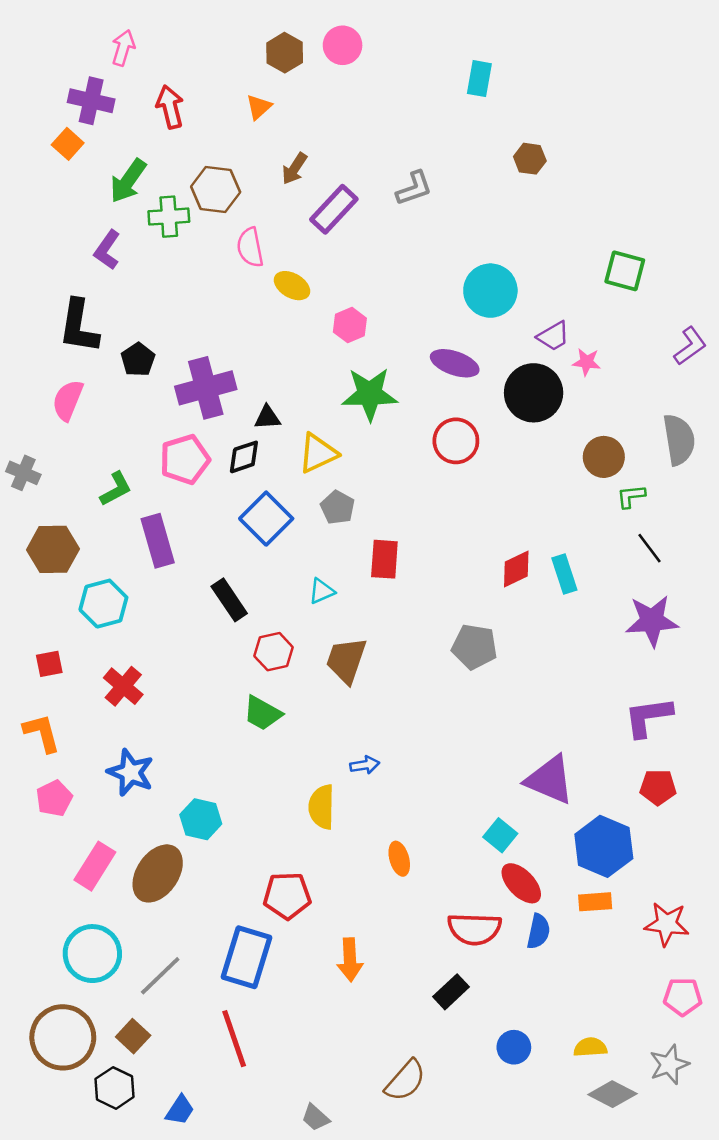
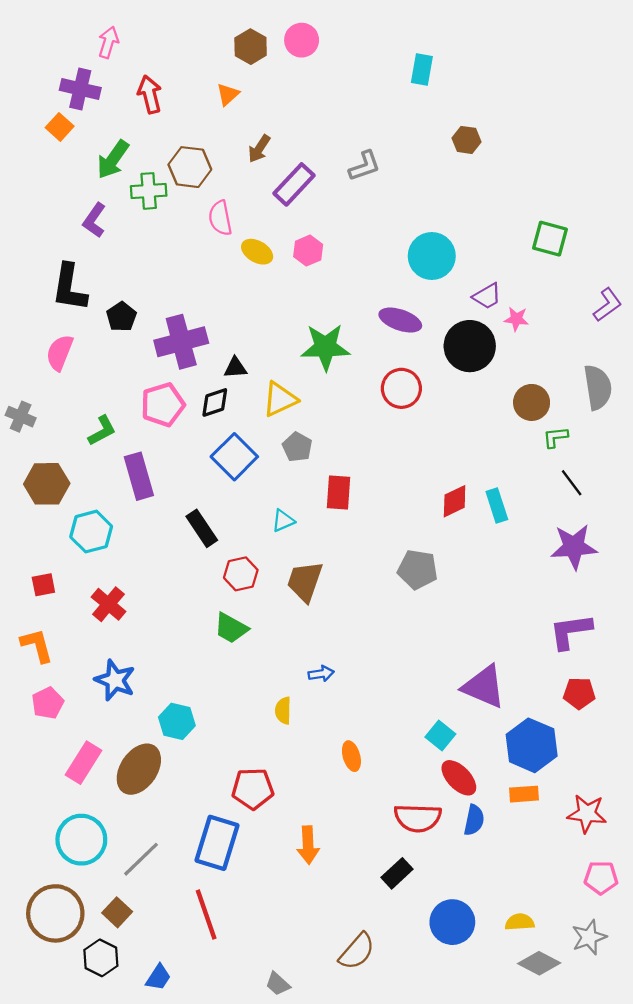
pink hexagon: (350, 325) -> (308, 251), moved
yellow semicircle: (322, 807) -> (283, 711), size x0.7
blue circle: (514, 1047) -> (452, 922), size x1.5

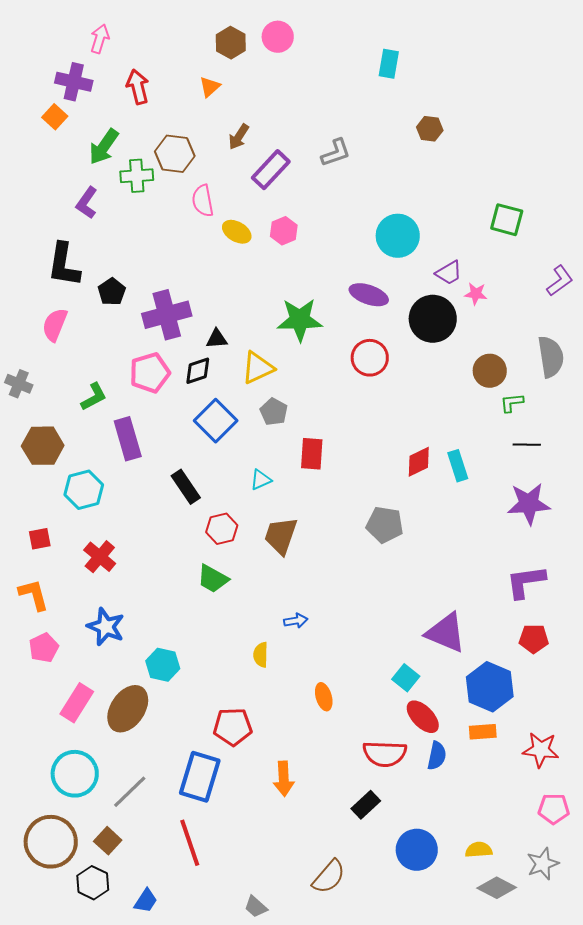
black line: (572, 483) -> (527, 445), turned -52

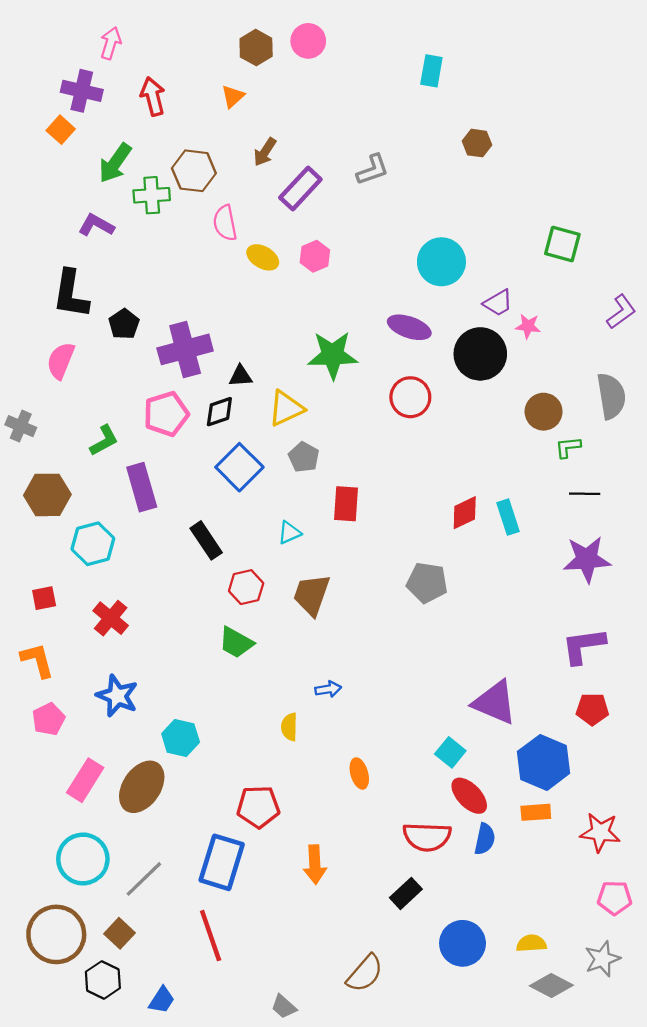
purple L-shape: (87, 203) -> (96, 225), turned 84

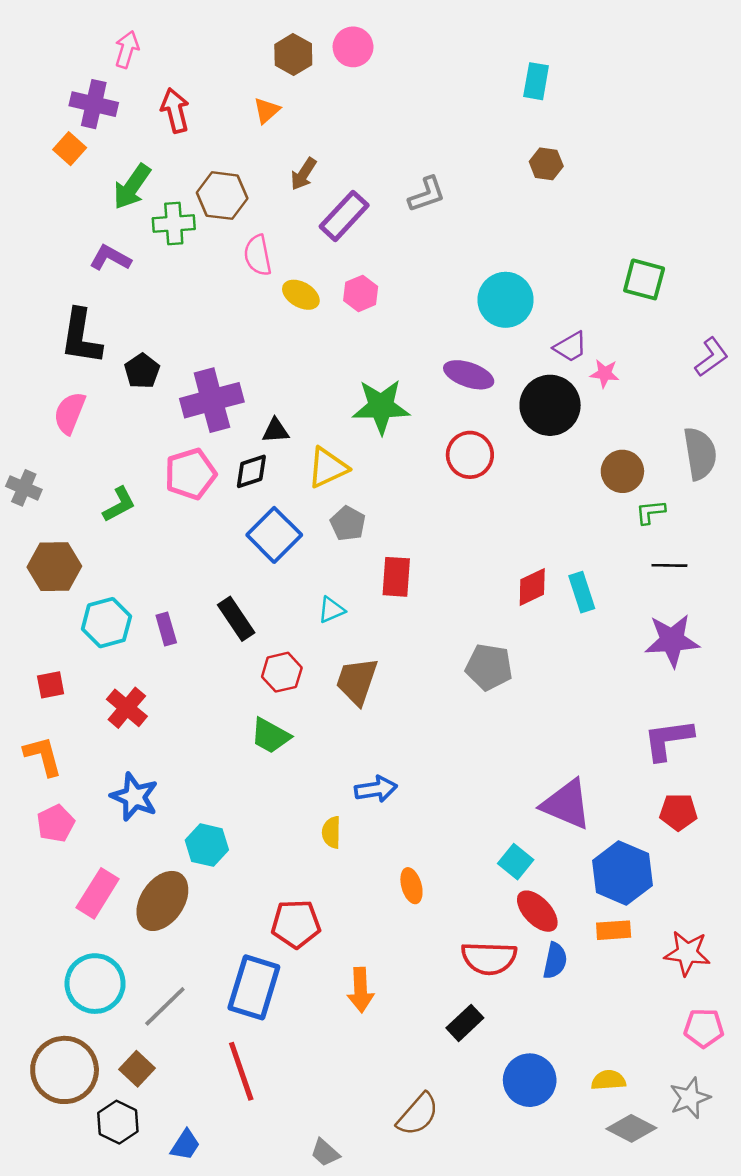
cyan rectangle: (431, 71) -> (536, 81), moved
purple rectangle: (142, 487) -> (166, 629), moved, size x0.6
blue arrow: (328, 689) -> (376, 789), size x1.4

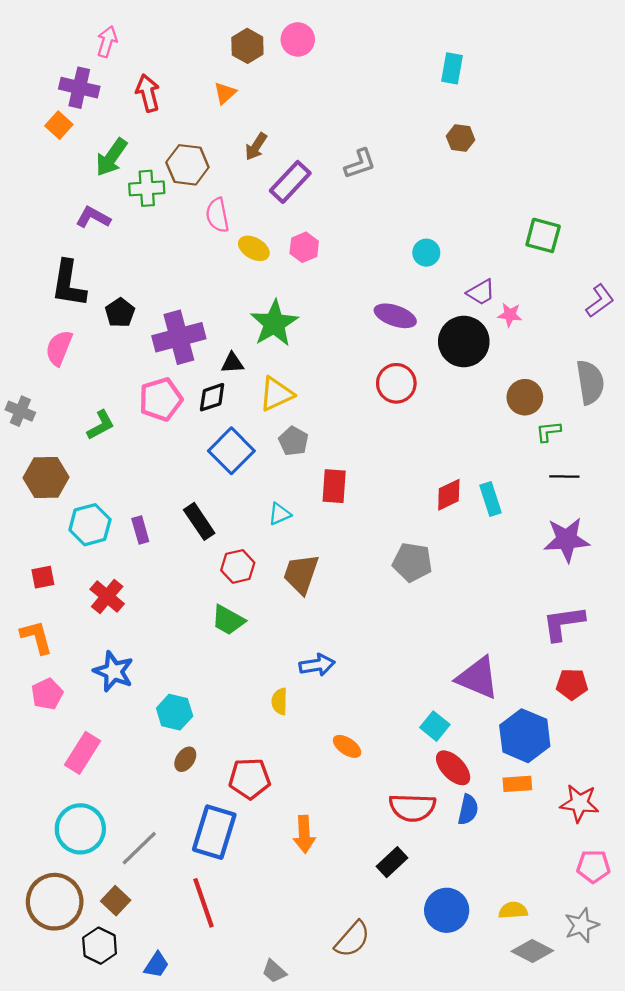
cyan circle: (506, 300) -> (426, 253), size x0.6
green star: (381, 407) -> (274, 323), moved, turned -30
orange ellipse: (411, 886) -> (347, 746), turned -40
brown ellipse: (162, 901) -> (185, 759), moved, size x0.5

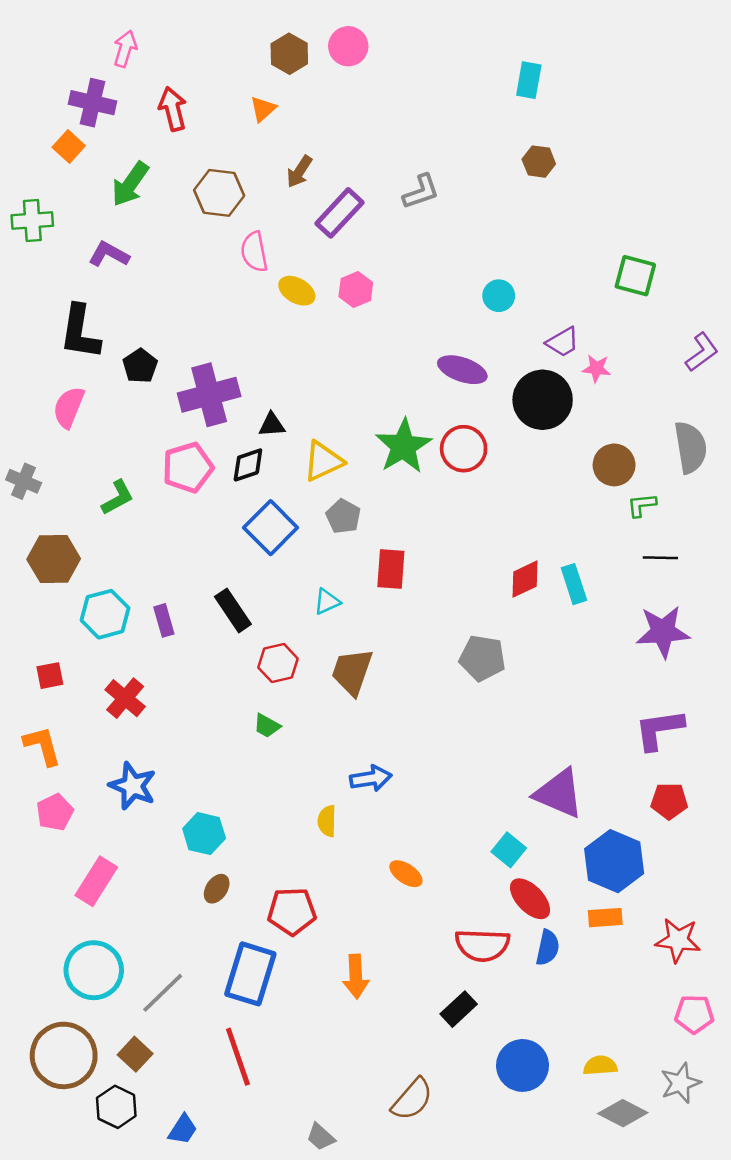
green cross: (147, 188) -> (32, 220), moved
green star: (274, 323) -> (403, 446), moved
green trapezoid: (228, 620) -> (267, 726), size x0.7

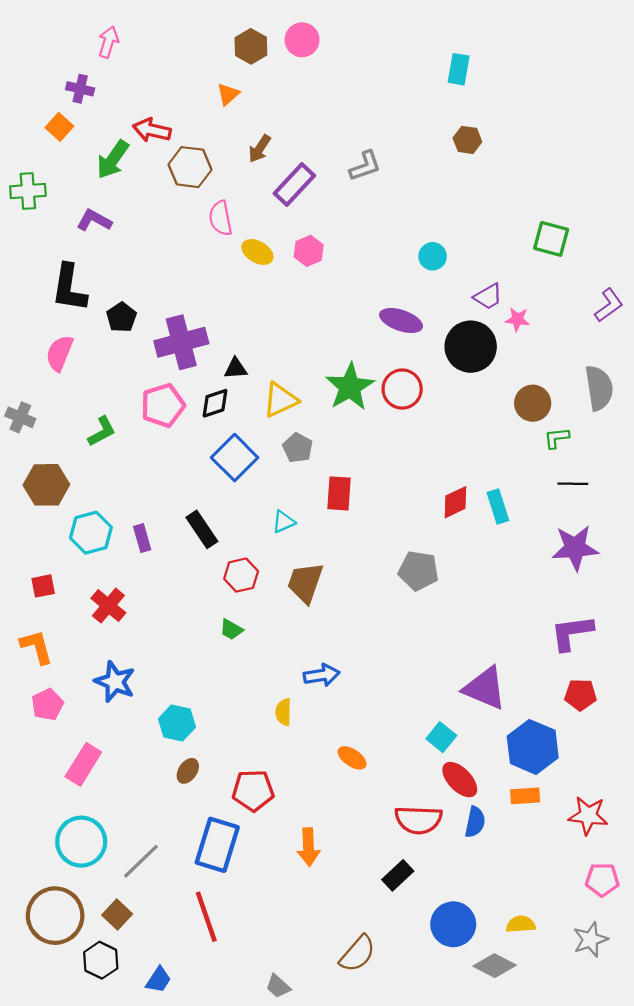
purple cross: (92, 103) -> (80, 89), size x0.7
red arrow: (173, 109) -> (152, 130), moved, turned -63
gray diamond: (623, 1113) -> (495, 966), moved

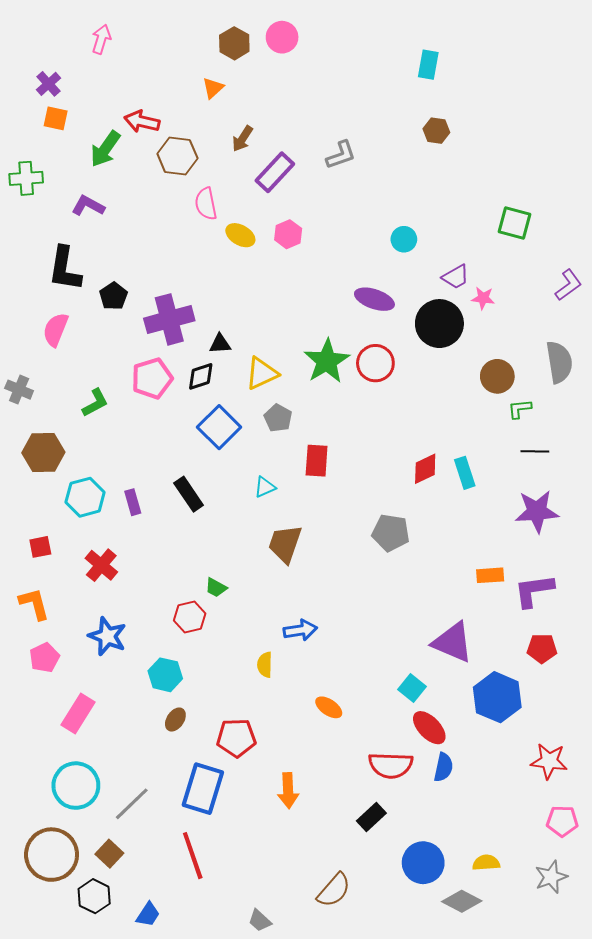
purple cross: (80, 89) -> (48, 84), moved, turned 35
orange square: (59, 127) -> (56, 118), turned -30
red hexagon: (241, 575) -> (190, 617), moved
orange rectangle: (525, 796) -> (490, 575), moved

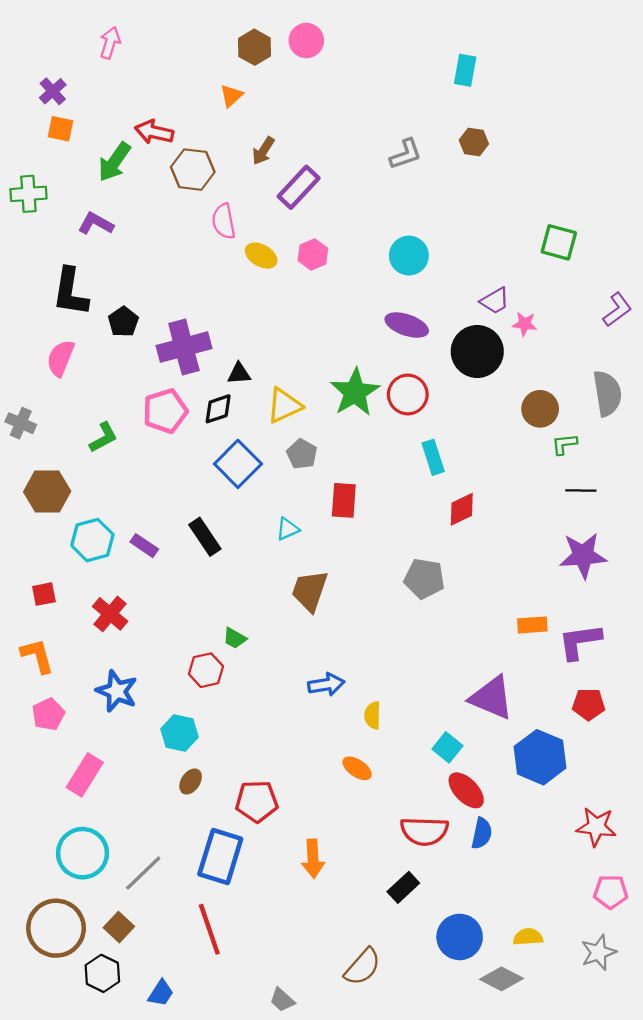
gray L-shape: (341, 155) -> (406, 154), moved
cyan circle: (404, 239) -> (409, 256), moved, size x1.4
cyan rectangle: (465, 473) -> (433, 457), moved
purple rectangle: (133, 502) -> (144, 546), turned -40
yellow semicircle: (265, 665) -> (372, 715), moved

